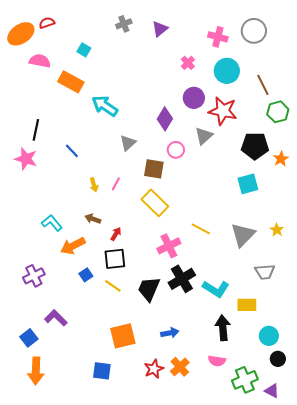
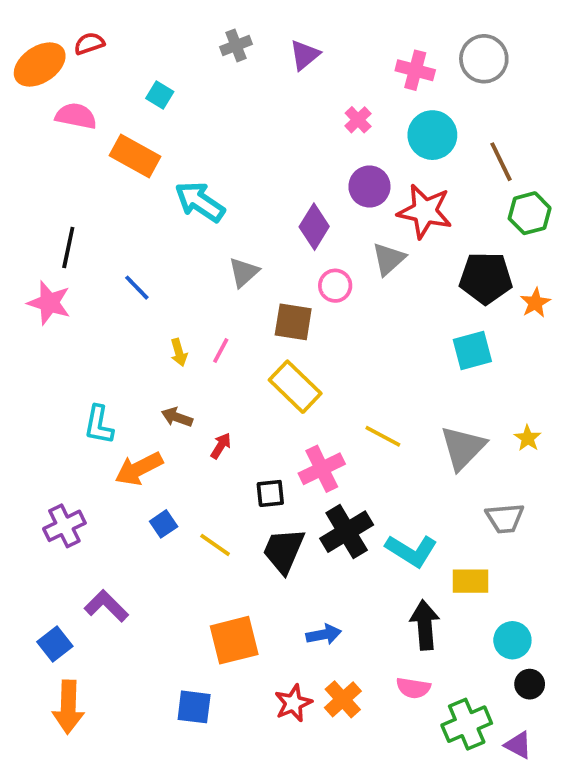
cyan L-shape: (52, 223) -> (99, 425), turned -130
black square: (115, 259) -> (270, 493), moved, size x0.7

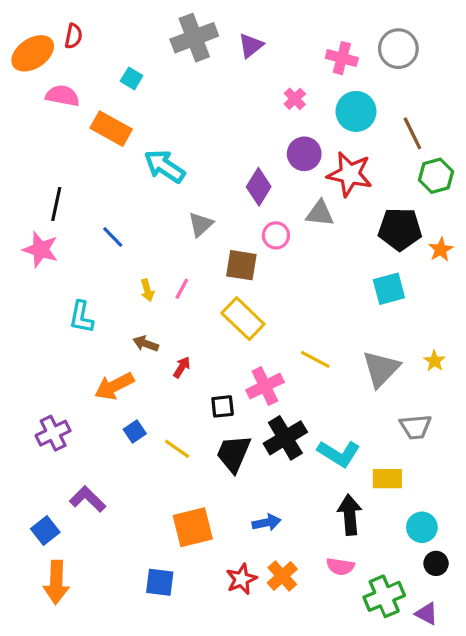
red semicircle: (89, 44) -> (73, 36), turned 120
gray cross: (236, 45) -> (194, 38), size x1.8
gray triangle: (389, 259) -> (320, 213), turned 48
cyan L-shape: (99, 425) -> (81, 317), moved

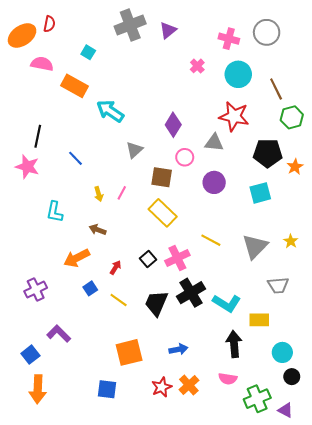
purple circle: (304, 154) -> (214, 182), moved
red arrow: (182, 367) -> (115, 267), moved
black square: (223, 406) -> (148, 259), moved, turned -35

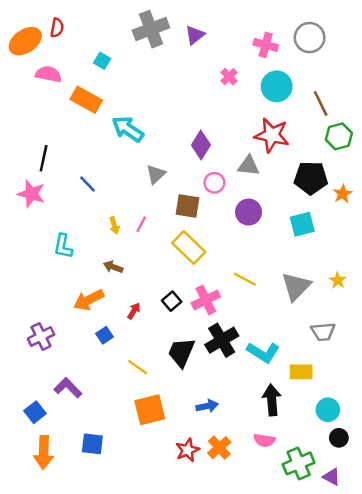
yellow line: (119, 300) -> (138, 367), moved
blue square: (107, 389) -> (92, 444), moved

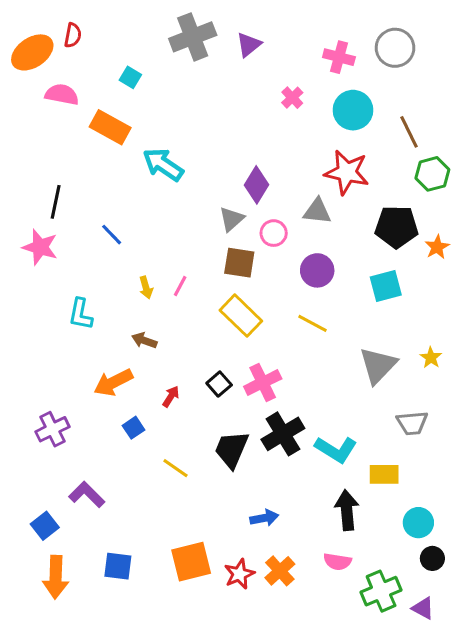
gray triangle: (156, 174) -> (232, 219), moved
yellow line: (245, 279) -> (313, 323), moved
orange square: (150, 410) -> (191, 562), moved

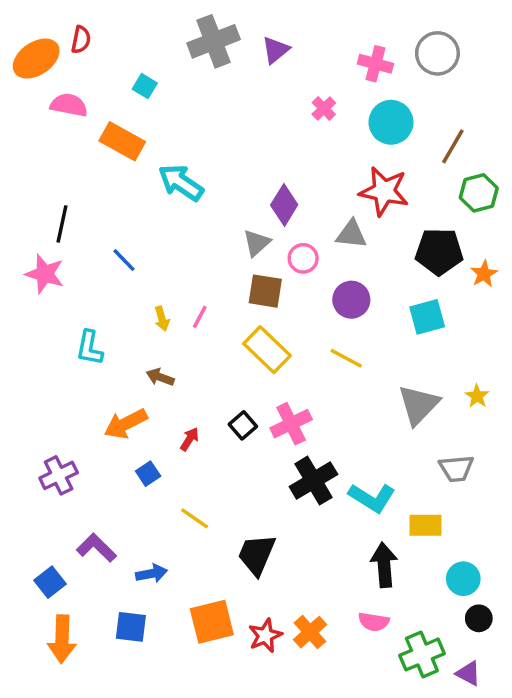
brown line: (409, 132) -> (453, 146), turned 56
black trapezoid: (232, 449) -> (257, 555), moved
blue arrow: (264, 518) -> (152, 574), moved

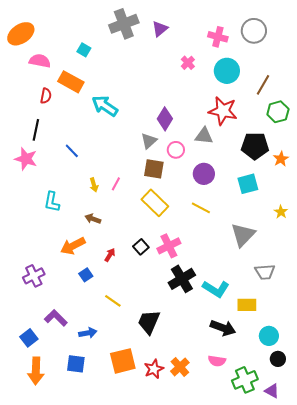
red semicircle: (81, 40) -> (46, 96), moved
yellow star: (477, 396) -> (281, 212), moved
black arrow: (384, 565) -> (223, 328), turned 115

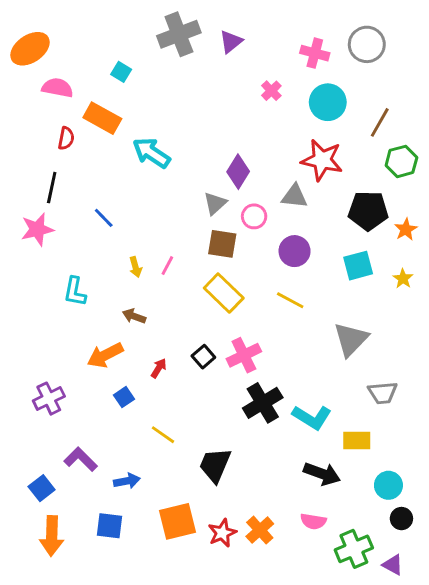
pink star: (26, 159) -> (37, 229), turned -30
yellow star: (281, 212) -> (403, 279), moved

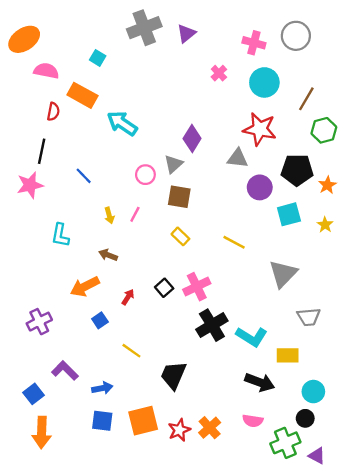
pink circle: (254, 216) -> (145, 175), moved
purple circle: (295, 251) -> (260, 187), moved
yellow rectangle: (224, 293) -> (180, 236), size x0.6
black circle: (401, 519) -> (305, 418), moved
blue square: (110, 526) -> (102, 421), moved

